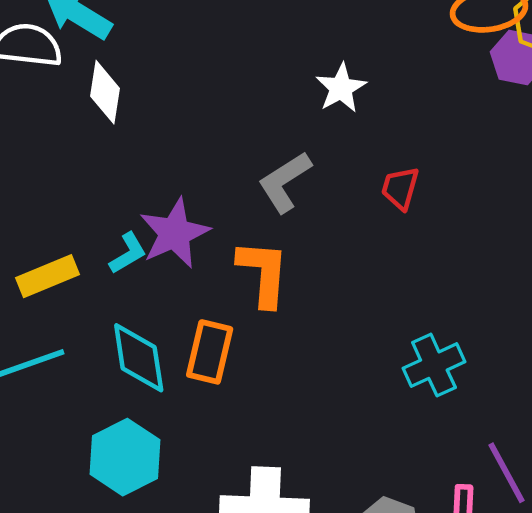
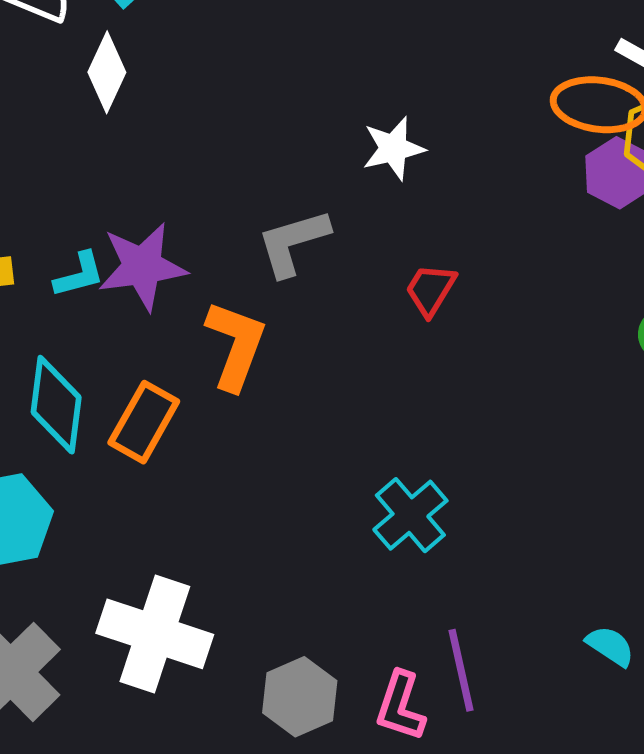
cyan cross: (434, 365) -> (410, 515), turned -32

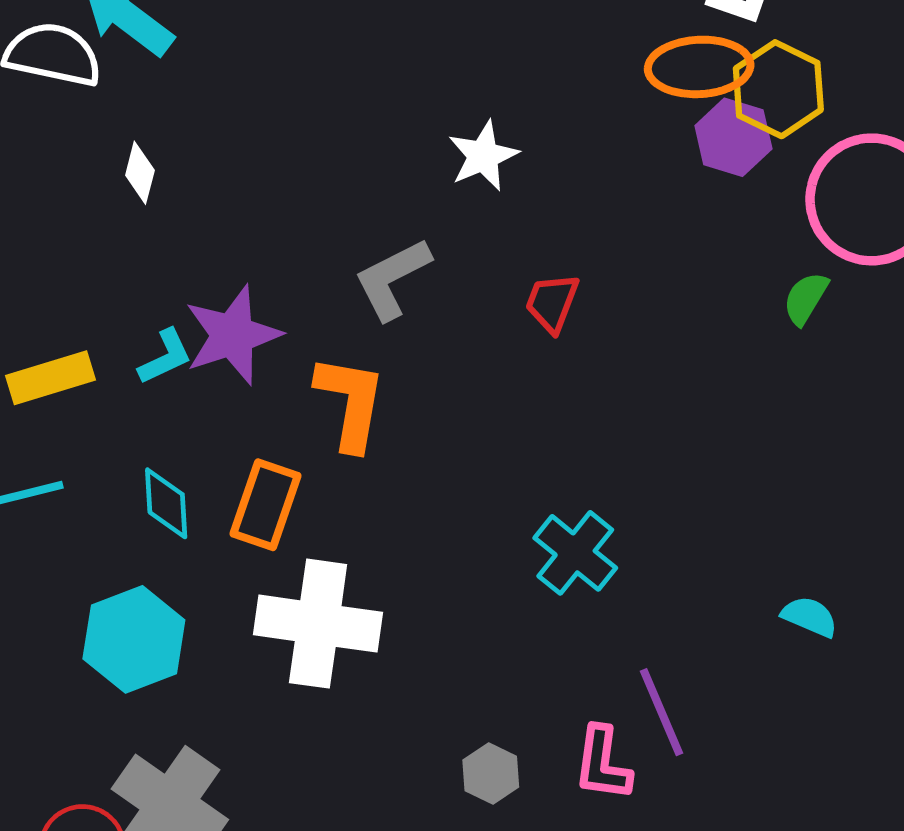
white diamond: (107, 72) -> (140, 173), moved, size x0.7
cyan diamond: (56, 405) -> (166, 503), size x0.7
white cross: (155, 634) -> (318, 624), moved
cyan semicircle: (610, 646) -> (810, 617), moved
gray hexagon: (300, 697) -> (491, 773), size x0.7

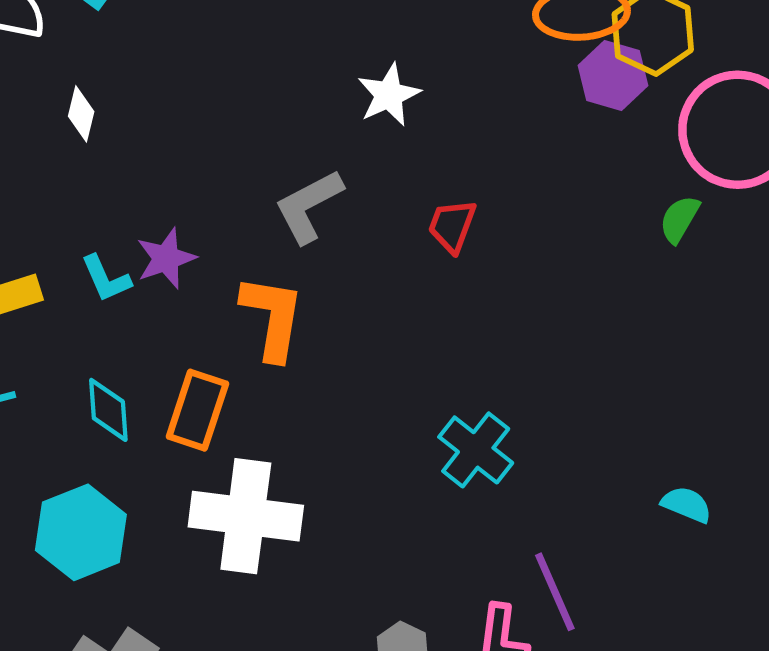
purple star: (233, 335) -> (166, 258), size x0.7
cyan L-shape: (165, 357) -> (106, 279), turned 92

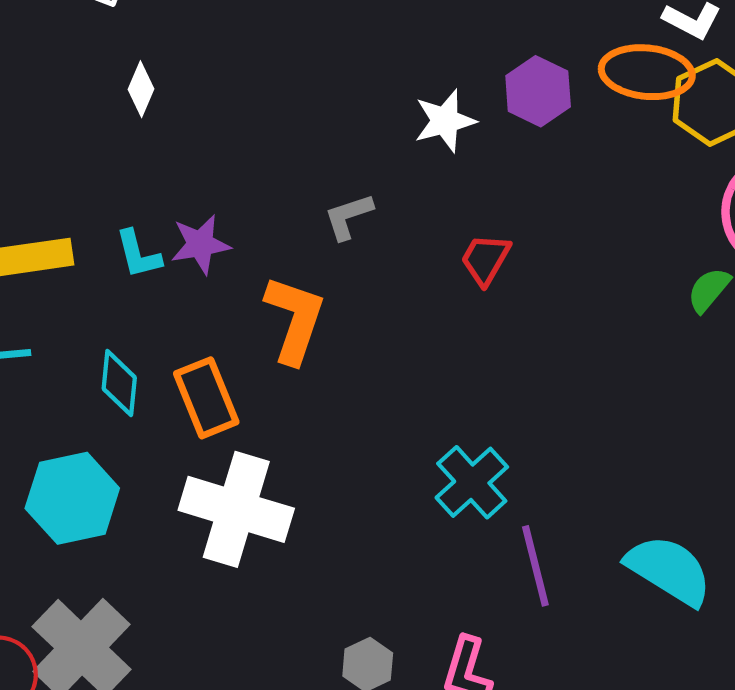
purple hexagon: (613, 75) -> (538, 91), moved
gray L-shape: (309, 206) -> (348, 216), size x0.7
orange rectangle: (197, 410) -> (206, 398), turned -50
cyan semicircle: (687, 504) -> (669, 570), size x1.8
purple line: (555, 592) -> (535, 566), moved

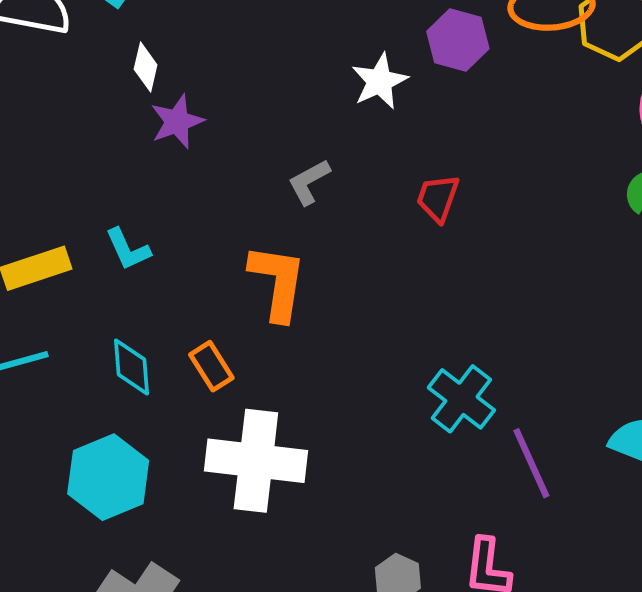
white diamond: (141, 89) -> (146, 67), moved
purple star: (200, 244) -> (177, 121), moved
orange rectangle: (206, 398) -> (211, 366), size x0.7

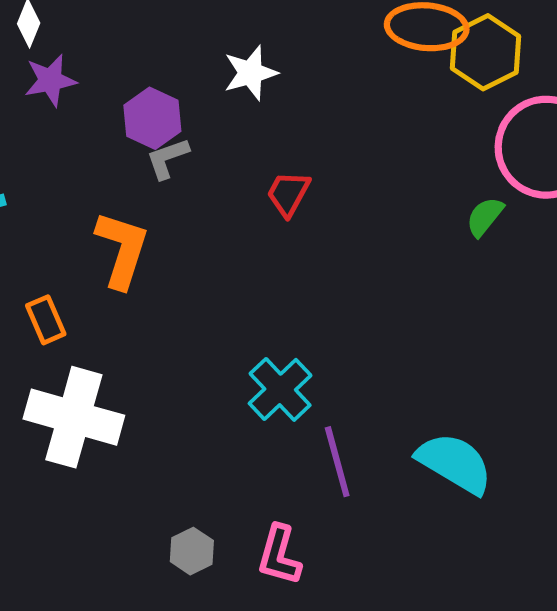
purple hexagon: (458, 40) -> (152, 118), moved

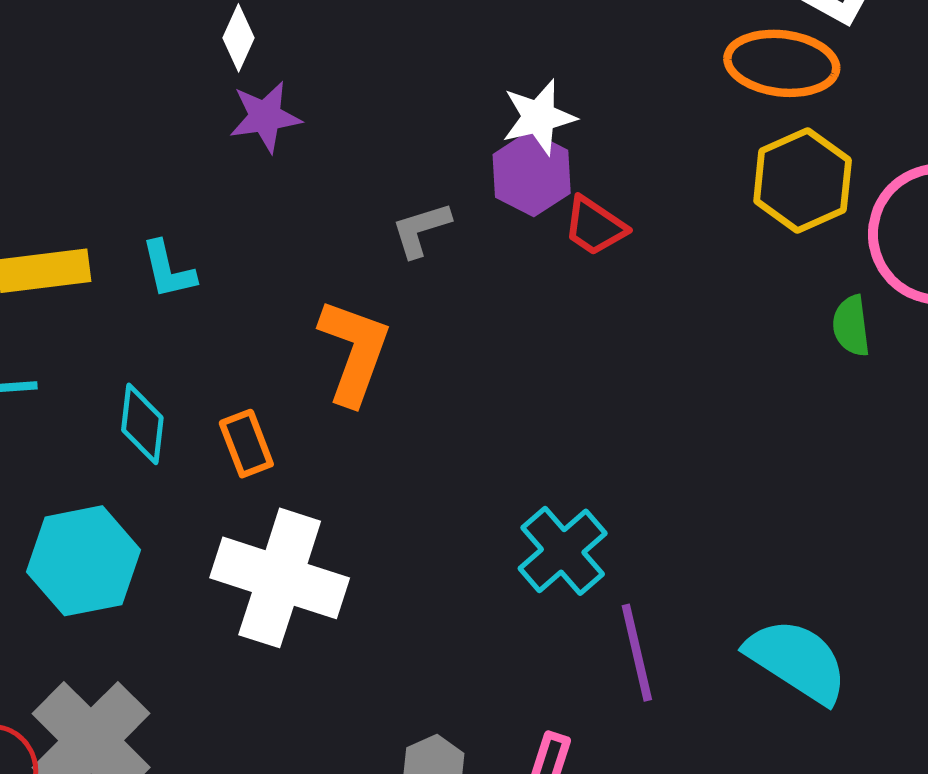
yellow hexagon: (486, 52) -> (803, 181), moved
purple hexagon: (152, 118) -> (532, 174), moved
red trapezoid: (288, 194) -> (595, 226), moved, turned -87
green semicircle: (485, 217) -> (851, 326), turned -48

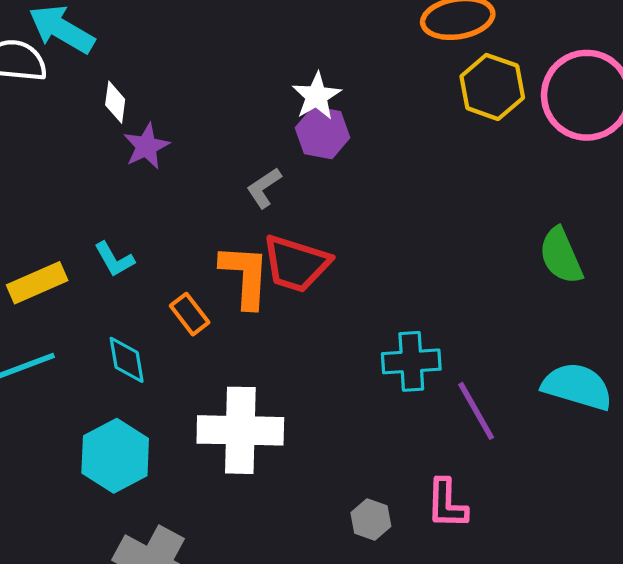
red trapezoid: (595, 226) -> (296, 264), moved, size x1.6
green semicircle: (851, 326) -> (561, 256), moved, size x1.5
orange rectangle: (246, 444) -> (190, 314), moved
cyan cross: (563, 551) -> (411, 361), turned -36

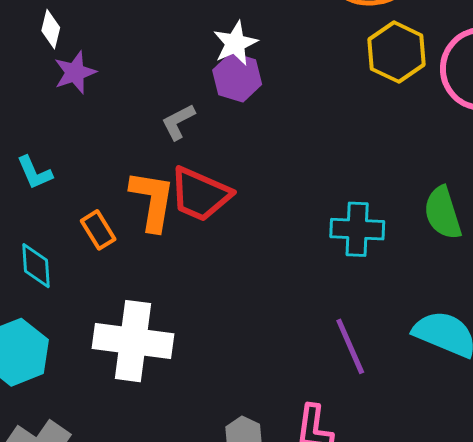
cyan cross: (411, 361) -> (357, 229), moved

